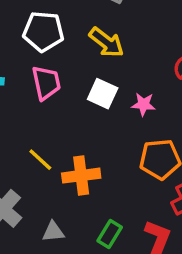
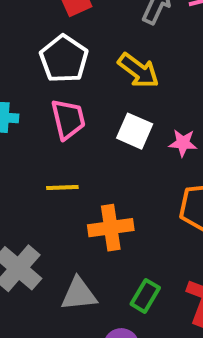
white pentagon: (43, 31) -> (64, 59), turned 30
yellow line: (40, 160) -> (62, 188), moved, turned -44
gray triangle: (53, 232) -> (79, 294), size x1.4

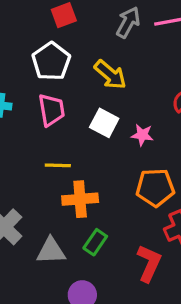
yellow line: (62, 188) -> (58, 165), moved
green rectangle: (145, 296) -> (95, 242), moved

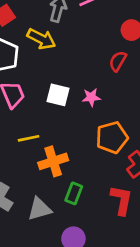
yellow arrow: (110, 75) -> (41, 39), moved

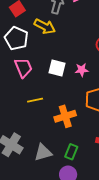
orange cross: (53, 161) -> (65, 116), moved
green rectangle: (74, 193) -> (71, 152), moved

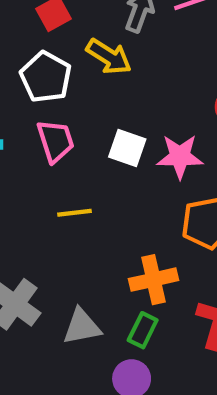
pink star: (82, 70) -> (180, 156), size x1.5
orange cross: (65, 116) -> (154, 280), moved

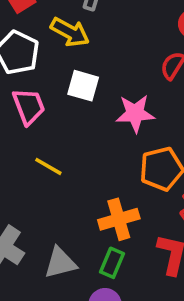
white square: (127, 148) -> (83, 86), moved
yellow line: (74, 213) -> (48, 166), turned 40

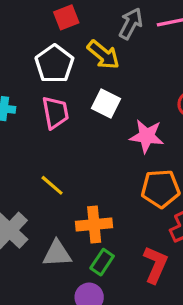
yellow line: (48, 166) -> (52, 185), moved
orange cross: (119, 219) -> (94, 224), moved

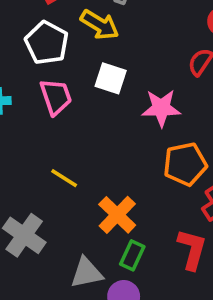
orange cross: (94, 224) -> (117, 215), turned -32
gray triangle: (57, 254) -> (87, 273), moved

